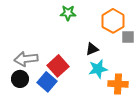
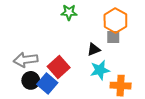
gray square: (128, 37) -> (113, 37), moved
black circle: (20, 79) -> (31, 80), moved

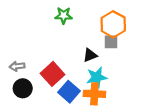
gray arrow: (26, 60) -> (17, 66), size x0.6
blue square: (47, 84) -> (69, 92), moved
orange cross: (121, 86) -> (94, 94), moved

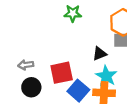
red square: (52, 74) -> (62, 73), turned 30
cyan star: (97, 77) -> (106, 76), turned -30

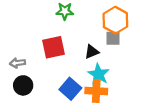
red square: (62, 73) -> (53, 47), moved

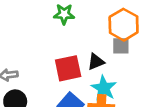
red square: (53, 47) -> (68, 68), moved

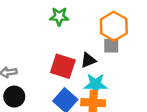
red square: (68, 68) -> (63, 66), turned 30
cyan star: (104, 88) -> (96, 84), turned -30

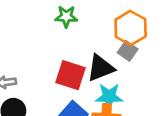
gray square: (111, 46) -> (128, 51), turned 35
black triangle: (88, 60) -> (101, 68), size x1.5

